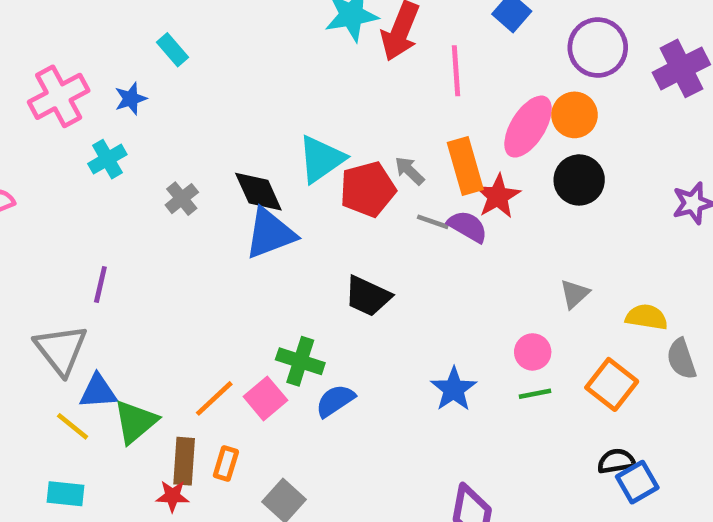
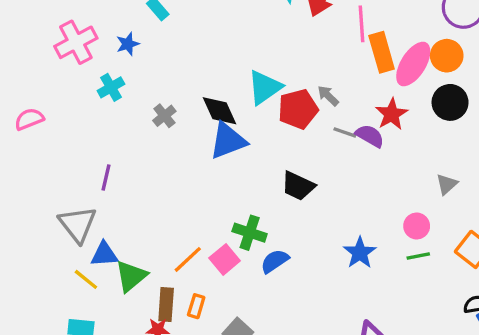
orange rectangle: (465, 166) -> (382, 52), moved

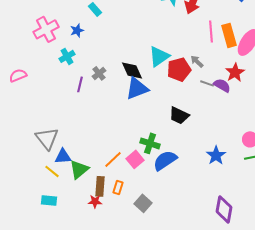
pink line: (362, 24) -> (211, 31), moved
purple line: (106, 178) -> (80, 84), moved
blue semicircle: (275, 261) -> (165, 160), size x1.4

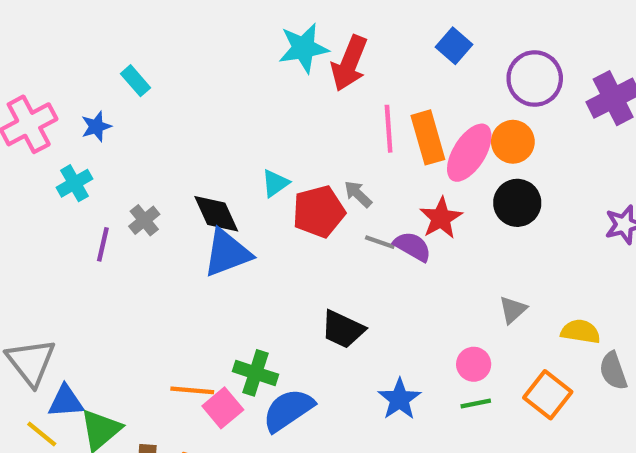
cyan triangle: (159, 56) -> (275, 183), size x0.6
black trapezoid: (179, 115) -> (343, 329), moved
orange line: (113, 159) -> (192, 390), moved, turned 48

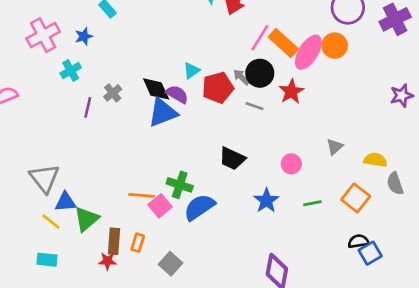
pink line: (389, 129) -> (260, 38), turned 36
orange rectangle: (428, 137) -> (283, 43), turned -32
black circle: (517, 203) -> (260, 73), moved
purple semicircle: (413, 246) -> (177, 94), moved
pink circle: (474, 364) -> (291, 164), moved

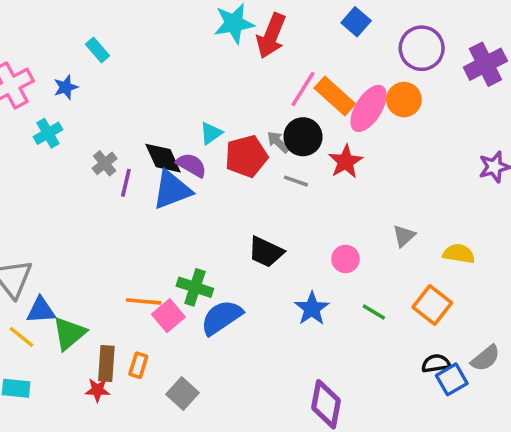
purple line: (88, 107) -> (126, 183), moved
gray semicircle: (395, 184) -> (485, 358), moved, turned -110
green line: (312, 203) -> (374, 312), turned 42

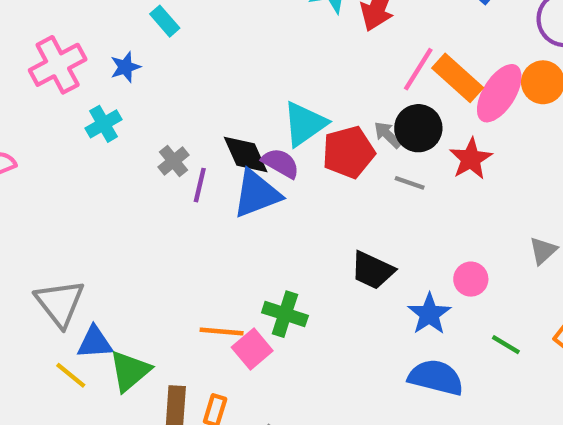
cyan triangle: (211, 133) -> (305, 124), size x1.6
blue star: (312, 309) -> (429, 314), moved
blue semicircle: (222, 317) -> (436, 377), moved, turned 48

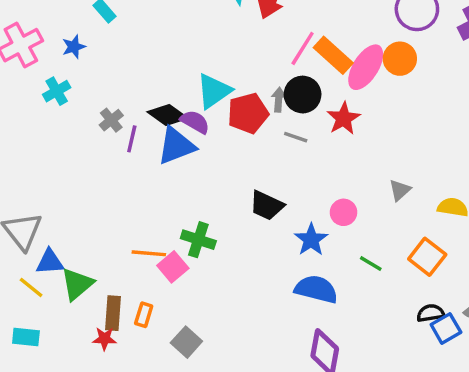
gray arrow: (388, 135) -> (279, 100), turned 50
black diamond: (246, 154) -> (168, 115), turned -30

